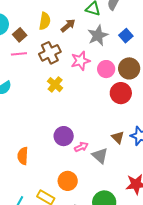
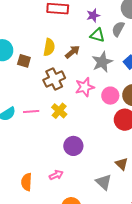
brown square: (20, 35) -> (24, 61), turned -32
pink line: (19, 54) -> (31, 112), moved
purple circle: (64, 136) -> (73, 146), moved
pink arrow: (81, 147) -> (56, 175), moved

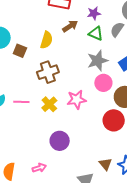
brown arrow: (72, 52) -> (70, 26), moved
pink star: (85, 87) -> (77, 100), moved
pink circle: (110, 96) -> (103, 83), moved

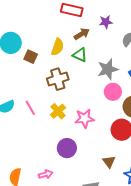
green triangle: (96, 33) -> (80, 55), moved
pink star: (77, 100) -> (84, 118), moved
pink line: (21, 102) -> (30, 108), turned 56
brown triangle: (105, 164) -> (109, 162), moved

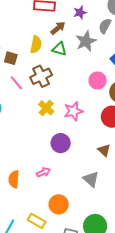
gray star: (108, 69) -> (86, 41), moved
pink line: (30, 108) -> (16, 83), moved

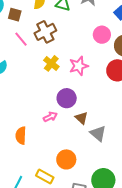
brown triangle: (104, 150) -> (81, 118), moved
pink arrow: (43, 172) -> (50, 117), moved

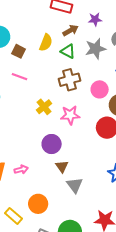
brown cross: (45, 32) -> (69, 80), moved
pink line: (21, 39) -> (20, 77), turned -42
pink arrow: (50, 117) -> (21, 169), moved

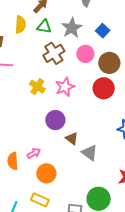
gray star: (95, 49) -> (72, 28), moved
orange circle: (38, 204) -> (46, 173), moved

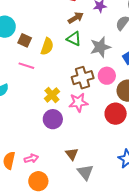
yellow semicircle: (20, 25) -> (47, 46), moved
brown cross: (54, 53) -> (83, 78), moved
purple circle: (55, 120) -> (53, 119), moved

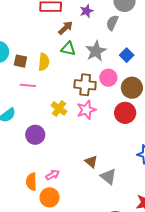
brown cross: (83, 78) -> (85, 85), turned 35
purple circle: (53, 119) -> (35, 135), moved
orange circle: (38, 181) -> (50, 197), moved

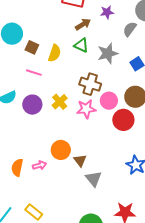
pink circle: (108, 78) -> (109, 101), moved
purple circle: (35, 135) -> (32, 105), moved
orange circle: (50, 197) -> (61, 150), moved

